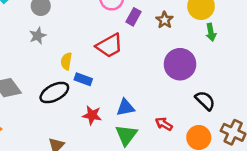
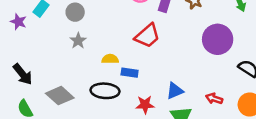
yellow semicircle: (66, 61) -> (110, 59), turned 91
black ellipse: (54, 93) -> (105, 91), turned 44

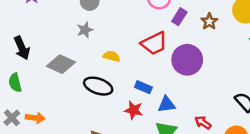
purple circle: (218, 39) -> (187, 60), moved
blue rectangle: (130, 73) -> (143, 87), moved
gray diamond: (60, 96) -> (61, 64), moved, turned -32

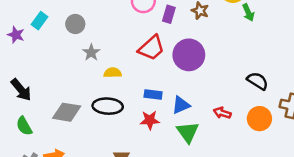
gray star: (85, 30) -> (91, 52), moved
gray diamond: (61, 64) -> (67, 112), moved

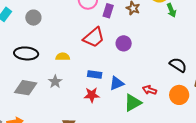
gray star: (91, 52) -> (55, 82), moved
purple circle: (189, 55) -> (124, 43), size x0.6
black ellipse: (108, 106) -> (26, 53), moved
green triangle: (188, 132) -> (133, 103), moved, turned 36

